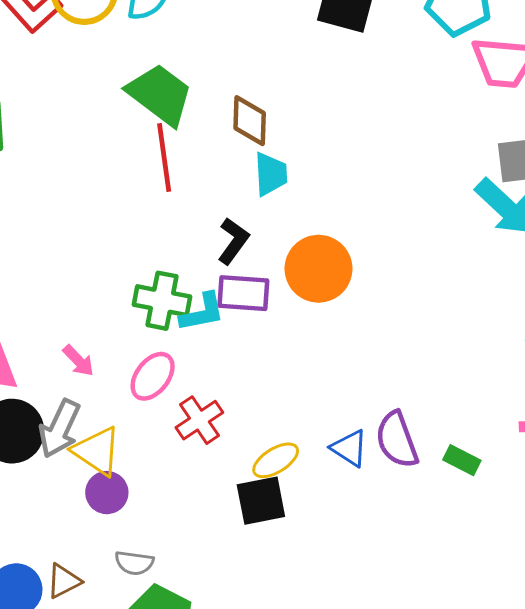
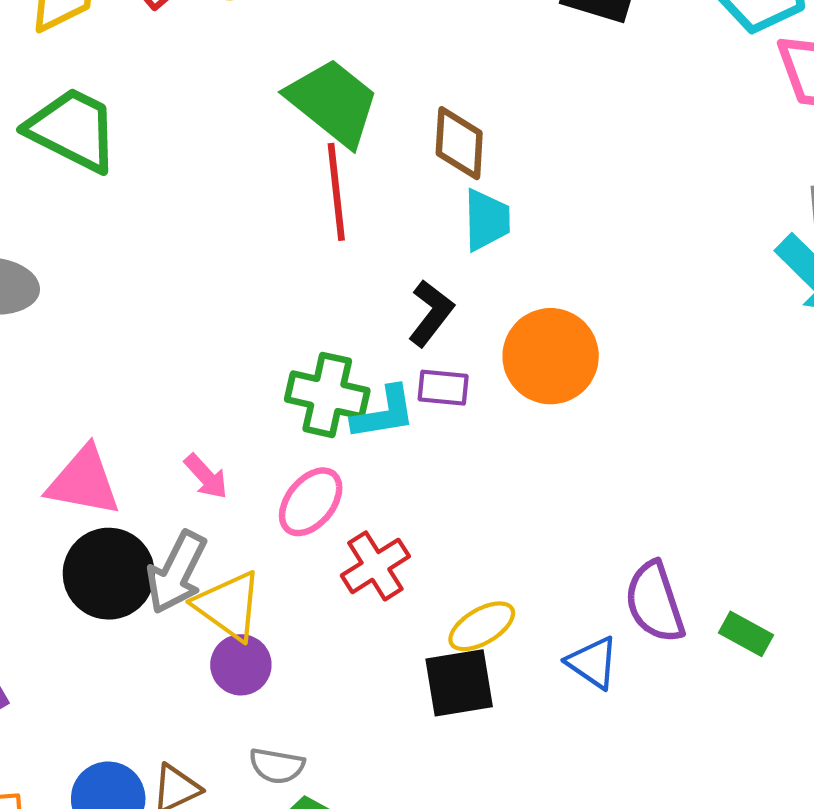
purple rectangle: (243, 293) -> (443, 388), size x0.7
blue triangle: (349, 448) -> (593, 663), moved

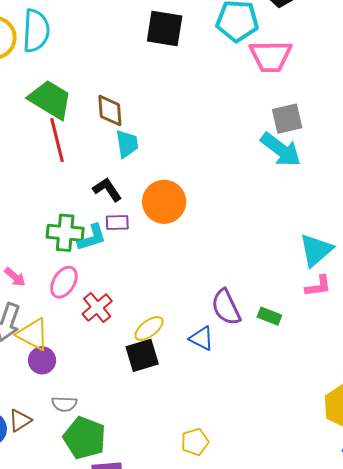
black L-shape: (431, 313) -> (107, 189), turned -64

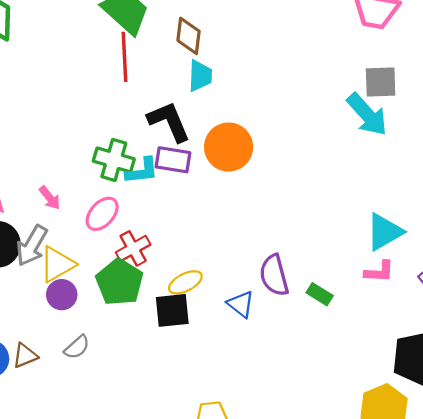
black L-shape: (107, 189) -> (169, 122), size x1.4
purple rectangle: (117, 222) -> (173, 160), size x1.4
yellow triangle: (33, 334) -> (57, 264), turned 51
gray semicircle: (64, 404) -> (77, 347), turned -55
green pentagon: (85, 438) -> (120, 282), moved

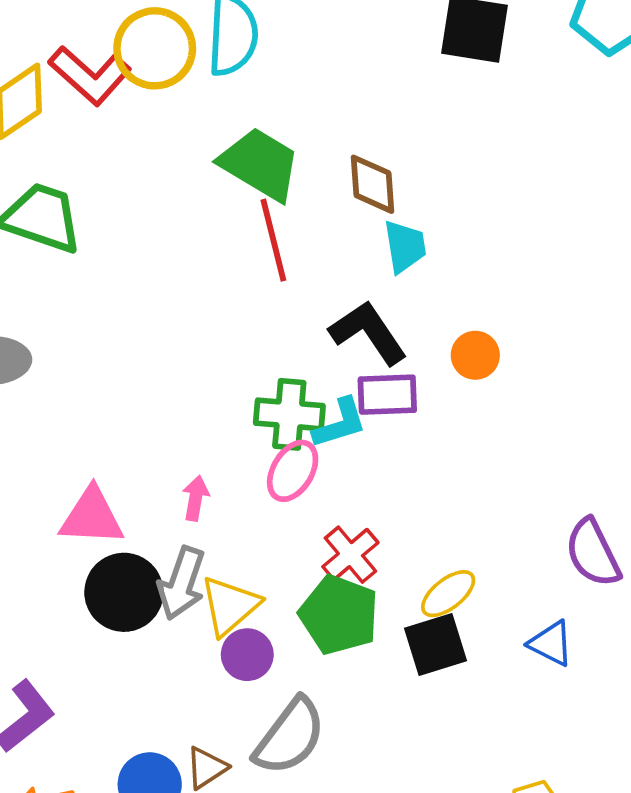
orange circle: (229, 147) -> (475, 355), size x0.6
pink arrow: (50, 198) -> (196, 498), turned -120
pink ellipse: (102, 214) -> (293, 471), moved
blue triangle: (241, 304) -> (551, 643), moved
gray semicircle: (77, 347) -> (290, 737), size x1.8

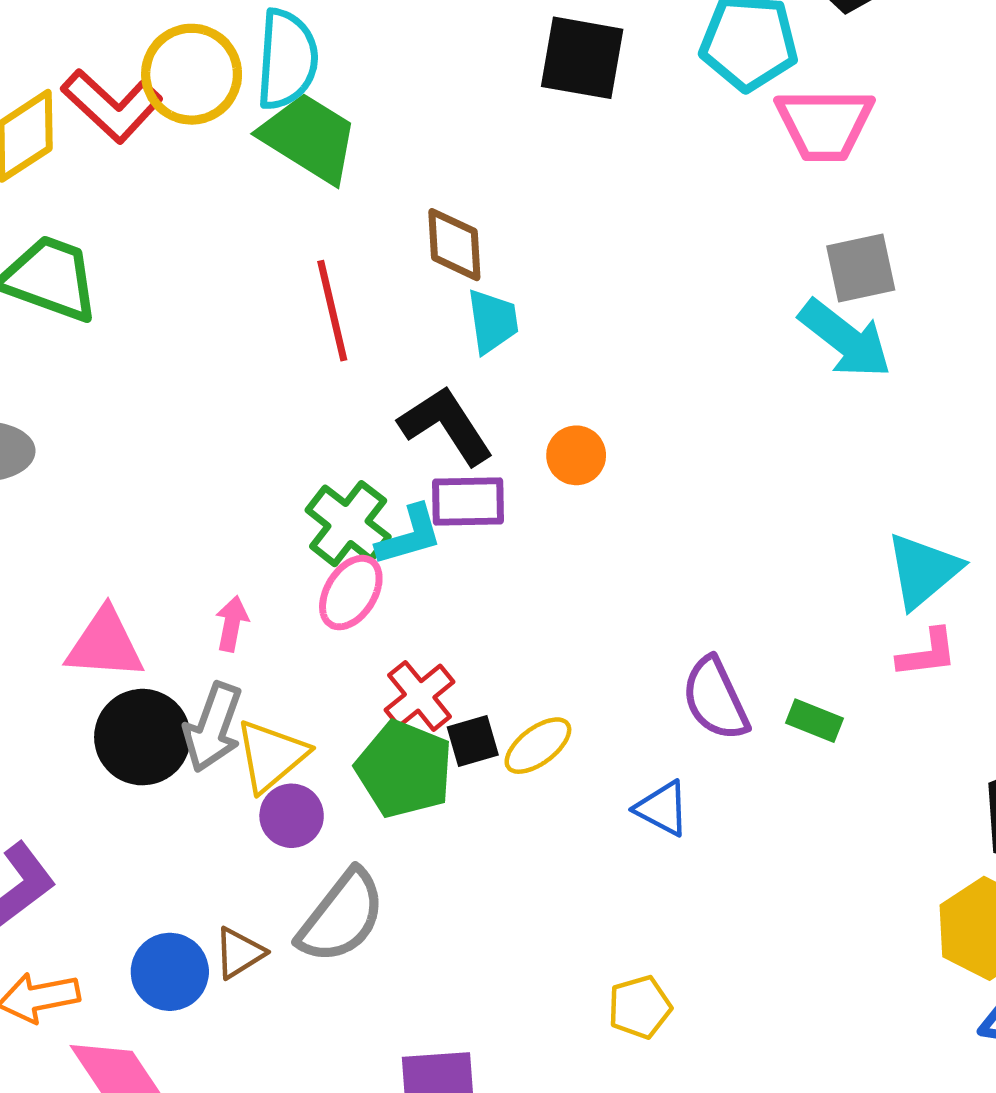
green trapezoid: (260, 164) -> (309, 138), moved
green cross: (289, 414) -> (348, 524), turned 32
black square: (436, 644) -> (473, 741), moved, size x0.7

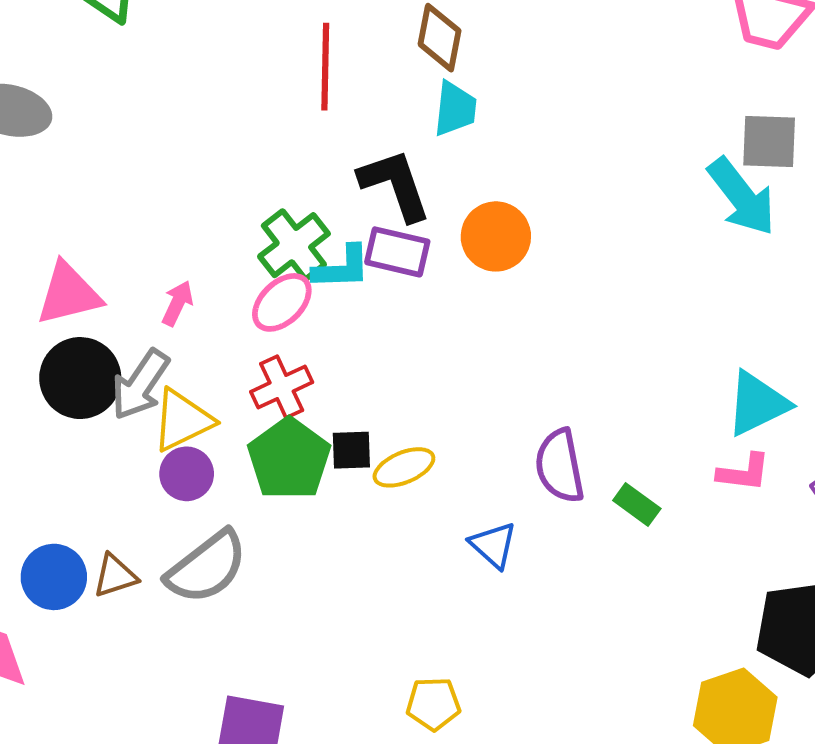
orange circle: (576, 455) -> (496, 236), size x1.4
pink triangle: (105, 644) -> (69, 294), turned -32
red cross: (420, 696) -> (282, 387), moved

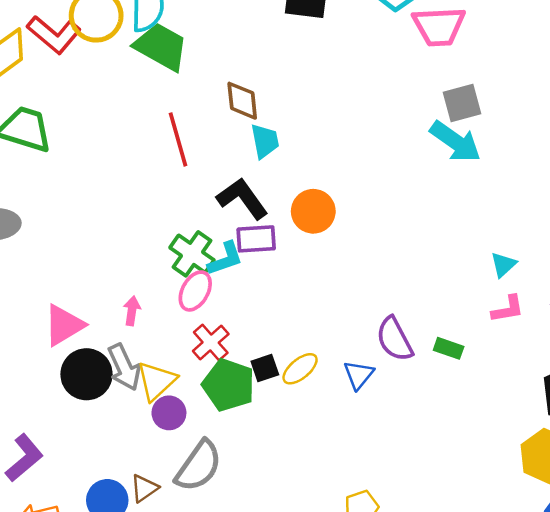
gray arrow: (140, 385) -> (124, 367), turned -42
cyan triangle: (757, 404) -> (503, 265), size x0.6
blue triangle: (493, 545) -> (359, 375), moved, turned 44

